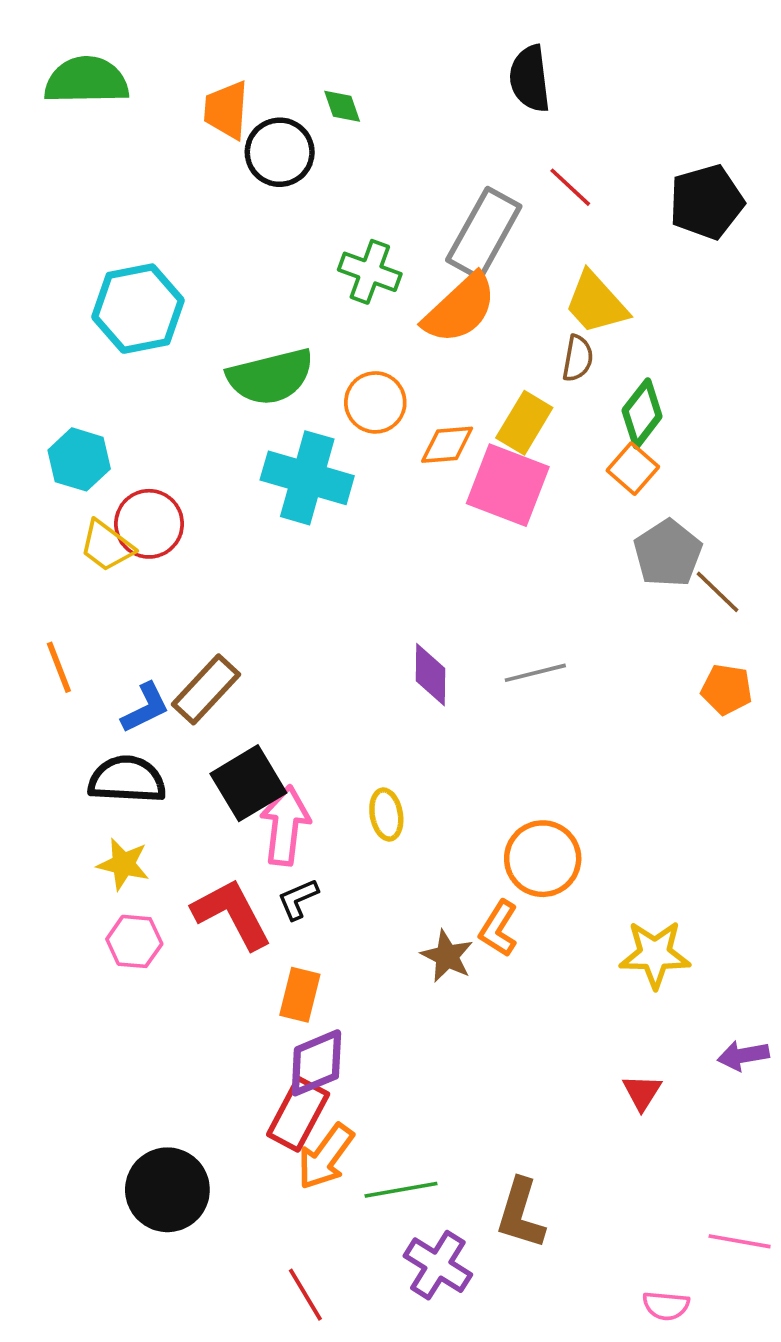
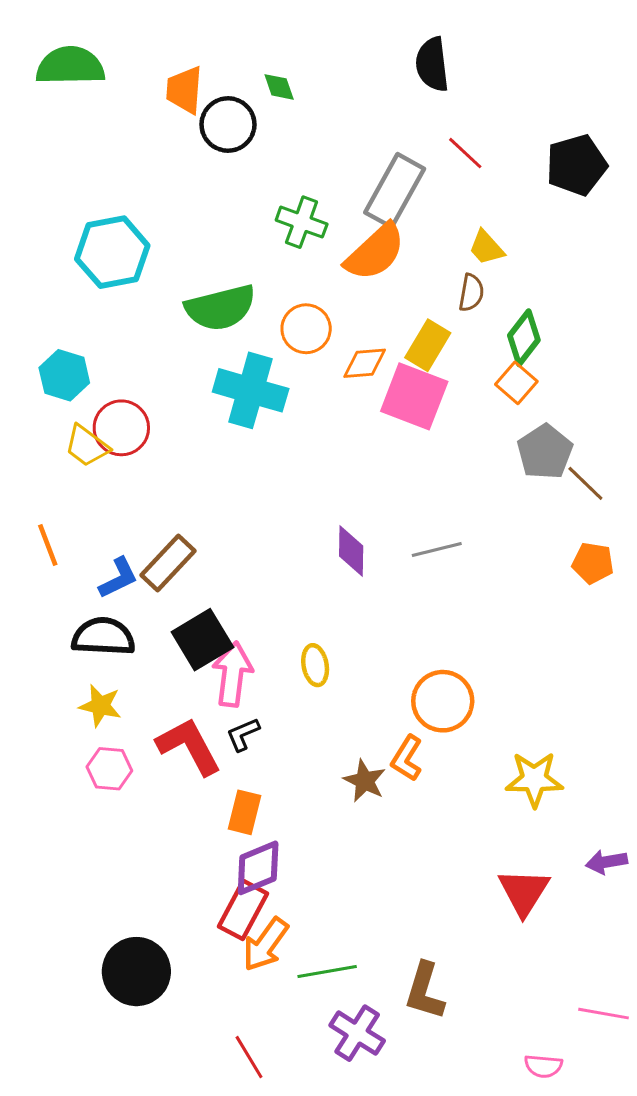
yellow trapezoid: (596, 303) -> (486, 248), size x0.7
red triangle: (642, 1092) -> (524, 892), size x1.6

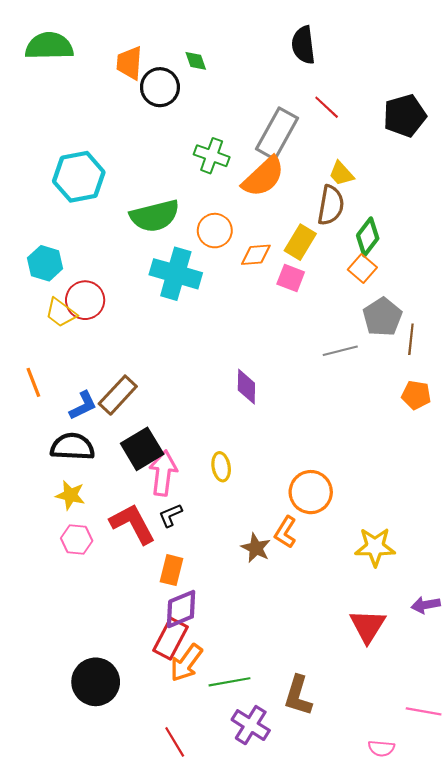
brown semicircle: (471, 293) -> (331, 205), size x1.5
pink square: (414, 396) -> (291, 278), size x0.6
brown line: (585, 483) -> (411, 339), turned 52
gray line: (437, 550) -> (340, 351), moved

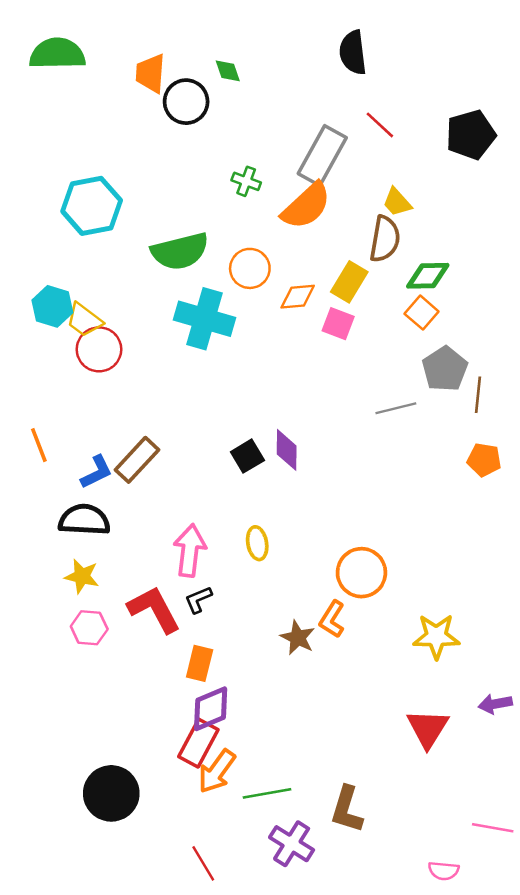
green cross: (212, 156) -> (246, 181), size x0.7
green diamond: (368, 237) -> (428, 276), turned 51
yellow trapezoid: (61, 313) -> (84, 320), moved
black square: (142, 449) -> (247, 456), moved, size x0.7

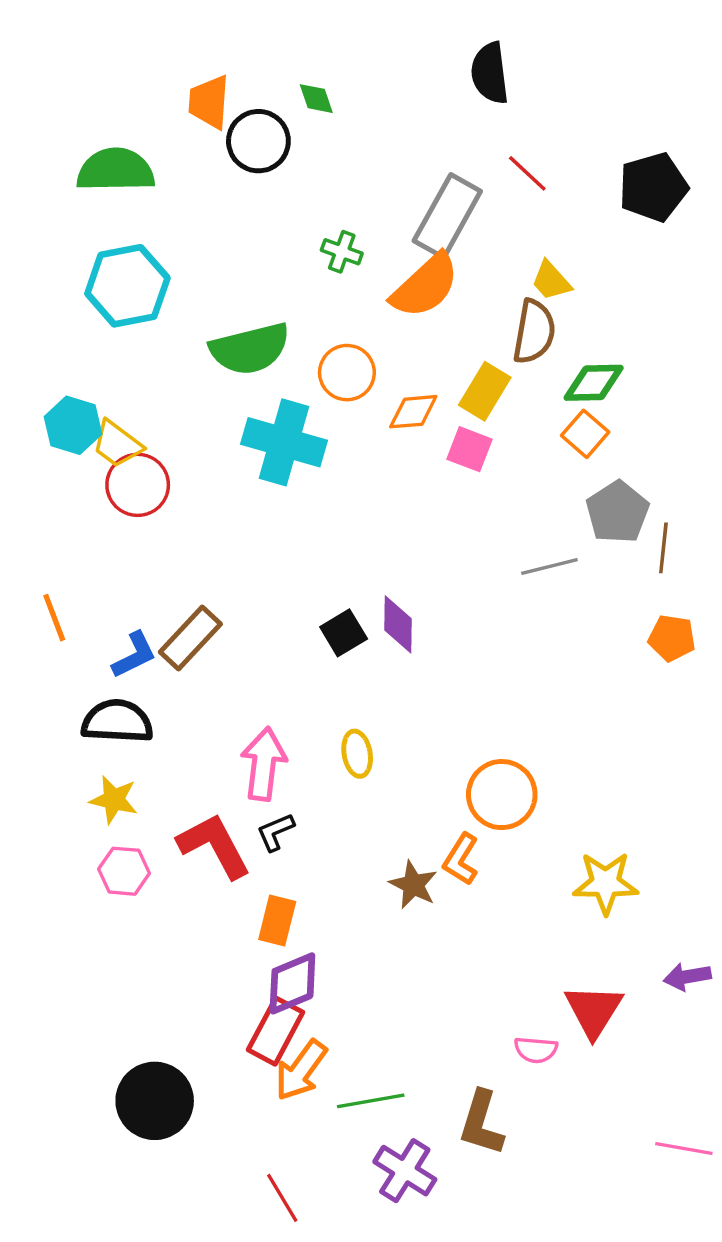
green semicircle: (57, 54) -> (116, 170), moved
pink semicircle: (444, 871) -> (536, 1050), moved

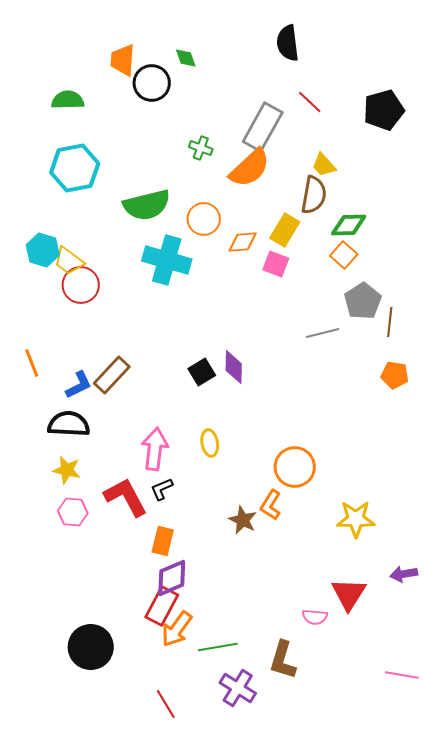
green semicircle: (116, 170) -> (68, 100), size x0.7

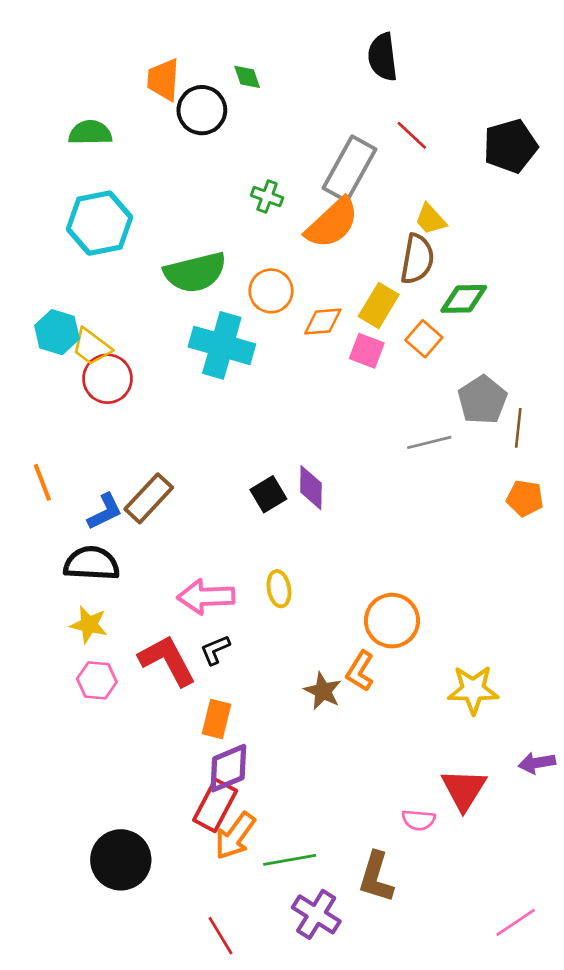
orange square: (344, 255) -> (424, 339), moved
pink arrow: (155, 449) -> (206, 597), turned -99
pink line: (402, 675) -> (516, 922), moved, turned -44

